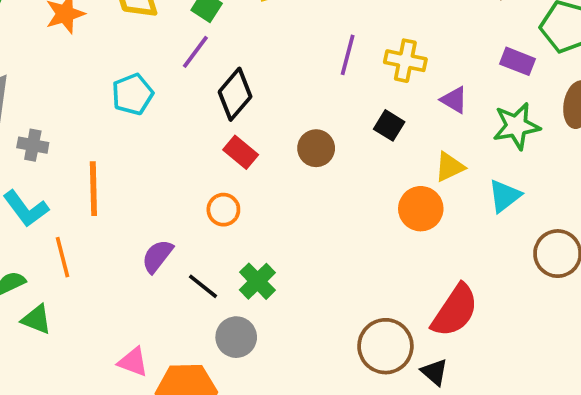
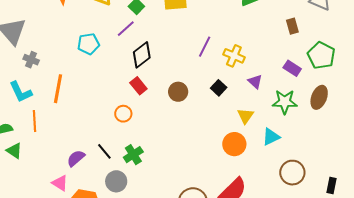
yellow triangle: (450, 167) -> (245, 116), turned -42
orange circle: (421, 209) -> (234, 144), moved
purple semicircle: (157, 256) -> (76, 158), moved

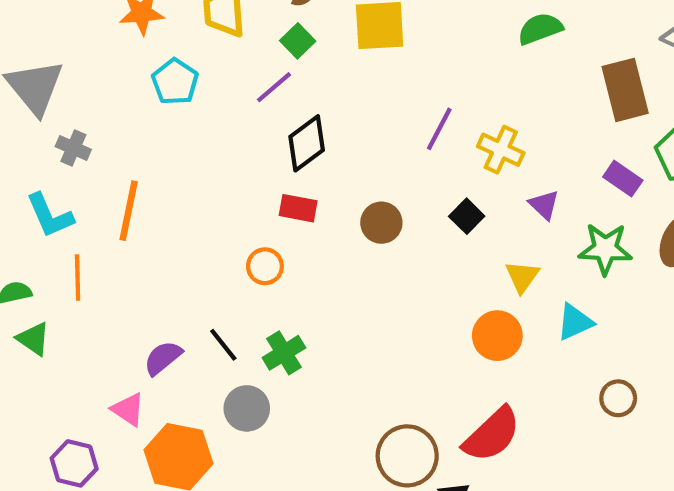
brown rectangle: (292, 26) -> (625, 90), size x1.8
cyan pentagon: (88, 44) -> (175, 82), moved, turned -30
red rectangle: (138, 86) -> (298, 208), turned -42
brown circle: (292, 173) -> (618, 398), size x0.7

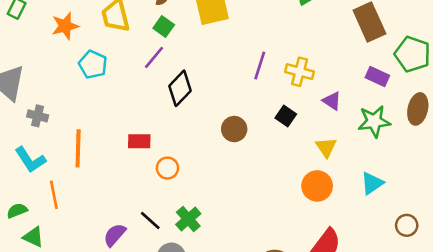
red rectangle: (298, 208) -> (139, 141), moved
cyan triangle: (575, 322) -> (372, 183), moved
brown circle: (618, 398) -> (407, 225), moved

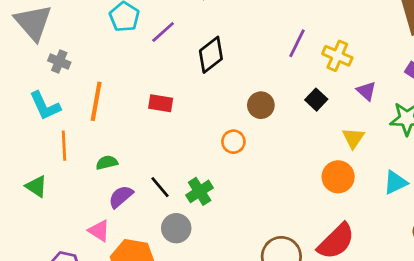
purple line: (154, 57) -> (163, 32), moved
orange circle: (167, 168) -> (233, 142), moved
green semicircle: (17, 211) -> (107, 163), moved

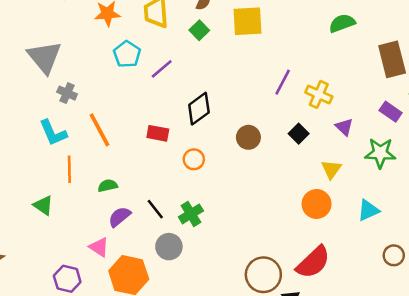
black diamond: (211, 55) -> (199, 109), moved
orange line: (96, 101) -> (100, 130), turned -40
orange circle: (233, 142) -> (194, 159), moved

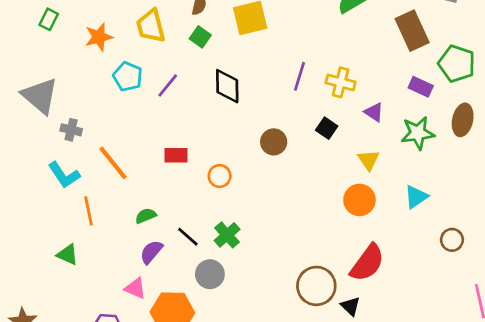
black diamond: (199, 109) -> (227, 86), moved, turned -44
green semicircle: (108, 186) -> (146, 216), moved

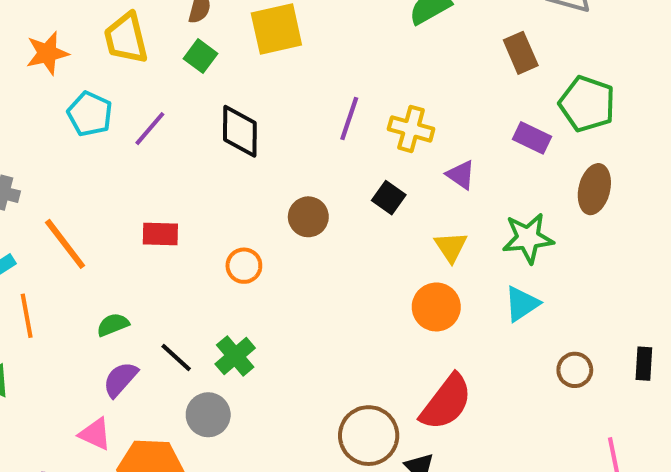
brown rectangle: (412, 31) -> (521, 53), size x0.7
green star: (418, 133) -> (528, 238), moved
orange circle: (220, 176) -> (244, 266), moved

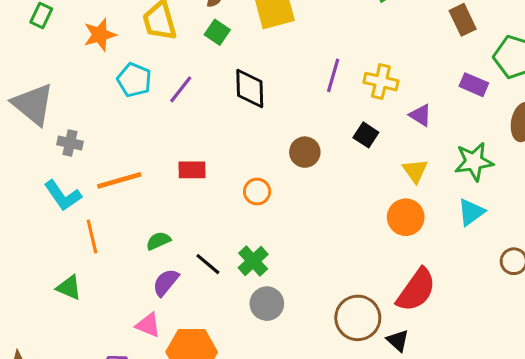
orange line: (65, 244) -> (119, 180), turned -66
gray circle: (208, 415) -> (267, 304), moved

